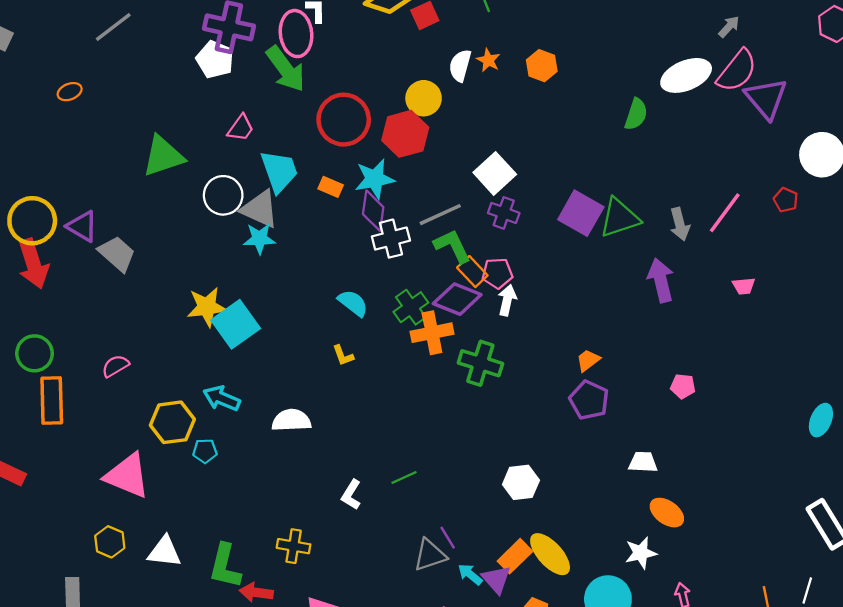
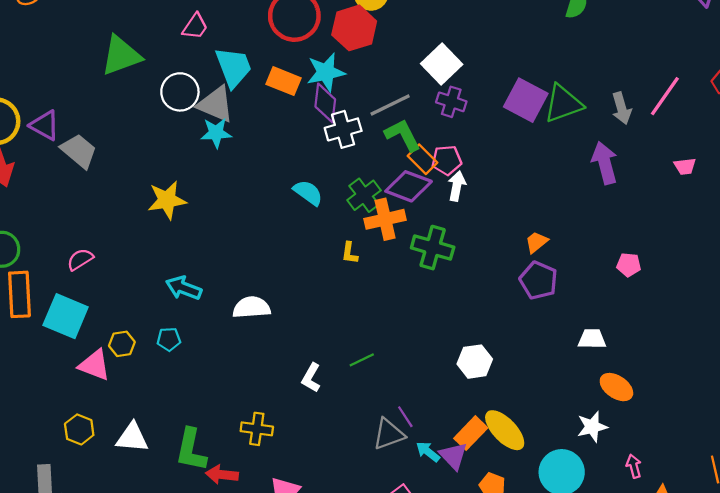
orange rectangle: (331, 187) -> (284, 81), size x1.4
cyan square: (236, 324) -> (66, 316), moved, turned -30
yellow L-shape: (343, 355) -> (350, 253), moved, turned 30
yellow hexagon: (172, 422) -> (122, 344), moved, size x0.6
pink triangle: (127, 476) -> (94, 365), size x0.7

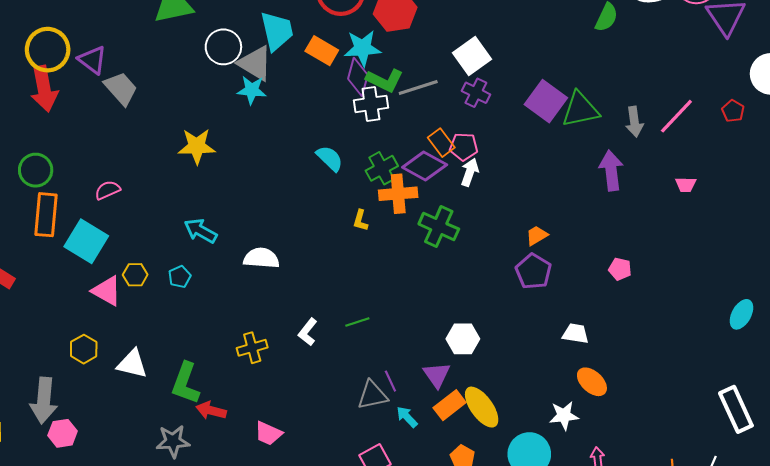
green L-shape: (403, 135) -> (385, 80), moved, turned 135
cyan pentagon: (169, 339) -> (180, 277), turned -30
yellow cross: (257, 429) -> (252, 348), moved, turned -32
purple triangle: (453, 456) -> (437, 375), moved

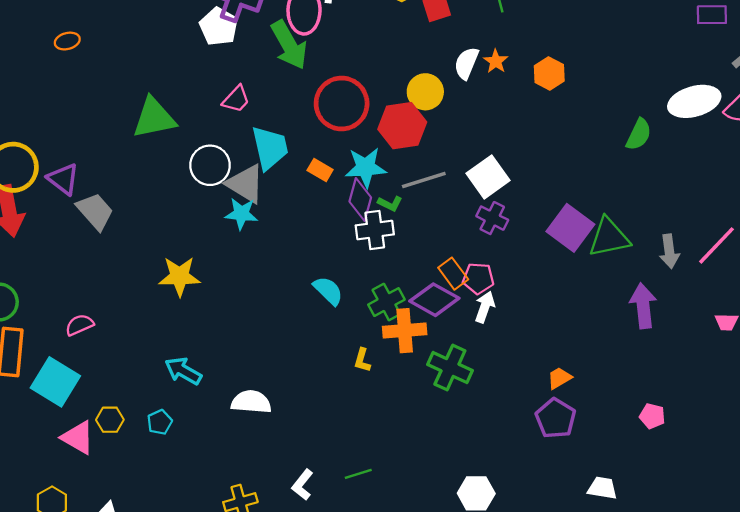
orange rectangle: (322, 51) -> (320, 170), size x0.7
green L-shape: (385, 80) -> (390, 204), size x0.6
gray line: (418, 87) -> (424, 180), moved

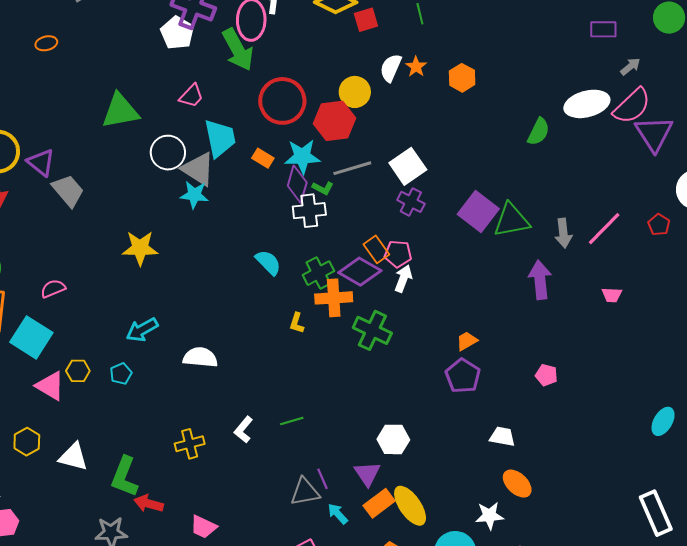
cyan arrow: (183, 371) -> (142, 330), turned -60

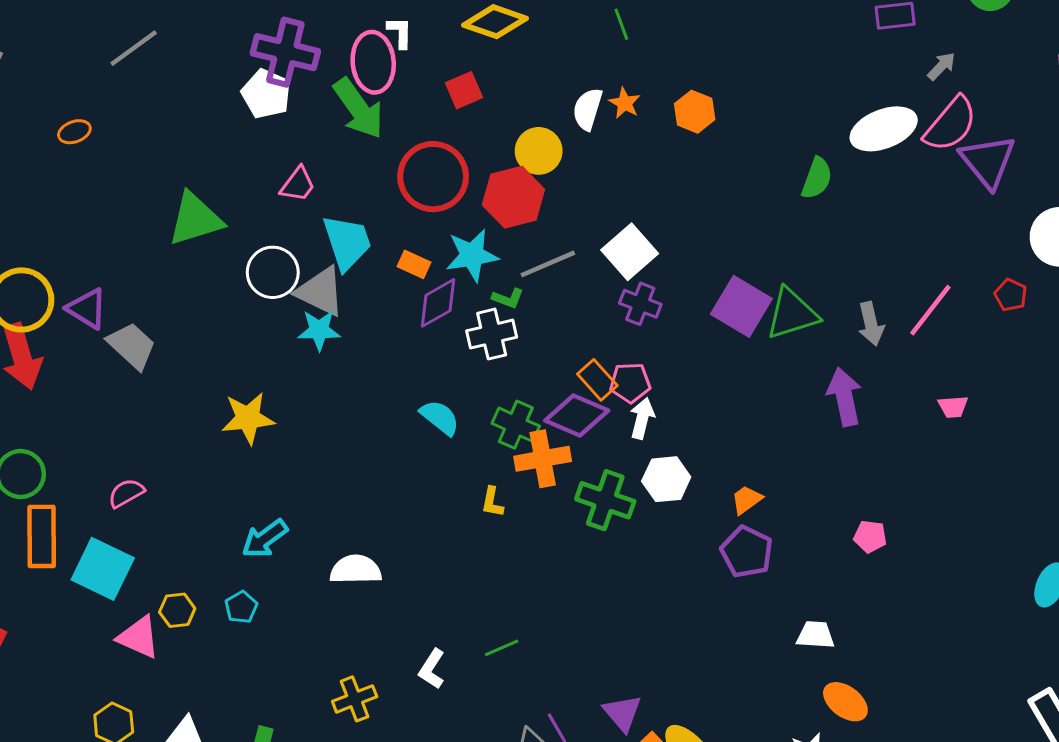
red square: (366, 20) -> (464, 90), moved
purple diamond: (297, 184) -> (438, 303), moved, turned 51
green cross: (318, 273) -> (516, 425), turned -32
white hexagon: (393, 439) -> (666, 479), moved

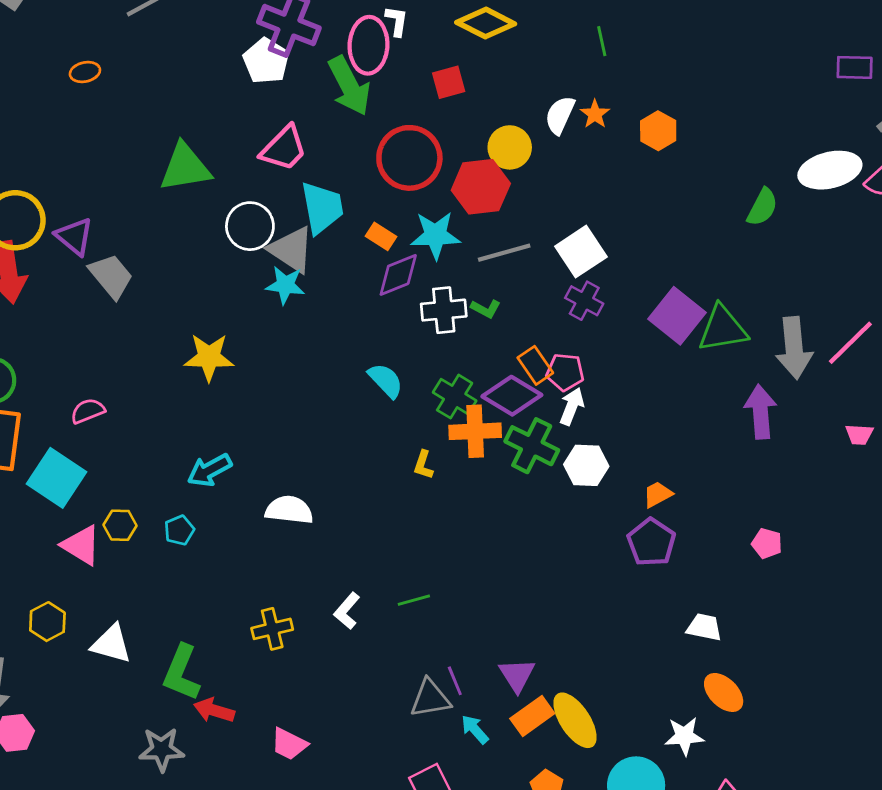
pink trapezoid: (298, 184) -> (284, 148), size x1.4
green L-shape: (508, 298) -> (486, 309), moved
gray arrow: (871, 324) -> (794, 348), size x1.5
green cross: (605, 500) -> (532, 446), moved

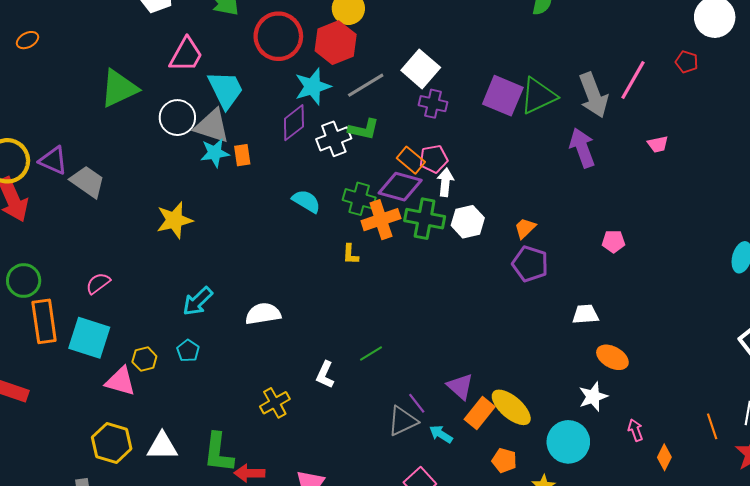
orange rectangle: (381, 236) -> (242, 155), moved, turned 65
green L-shape: (486, 309) -> (364, 129), size x1.4
yellow hexagon: (47, 622) -> (112, 443), size x1.4

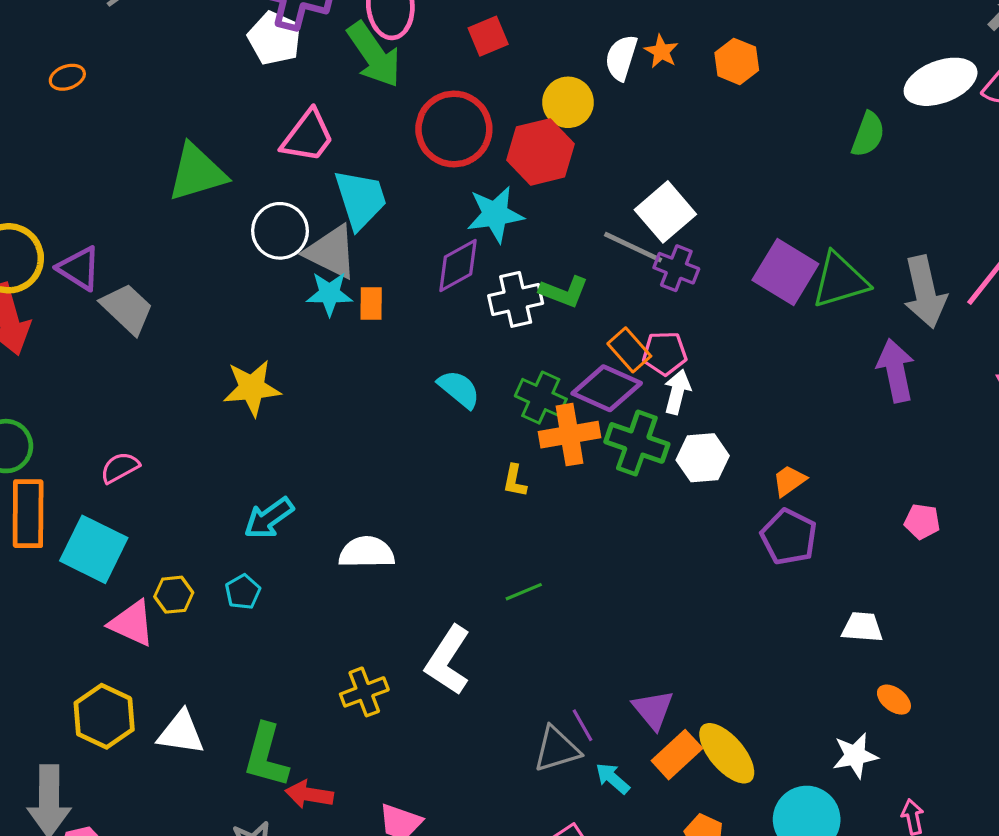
gray line: (366, 85) -> (633, 247), moved, turned 48
green line: (371, 354) -> (524, 592), moved
orange ellipse: (612, 357) -> (894, 700), size x0.7
white L-shape: (325, 375) -> (448, 660), size x1.6

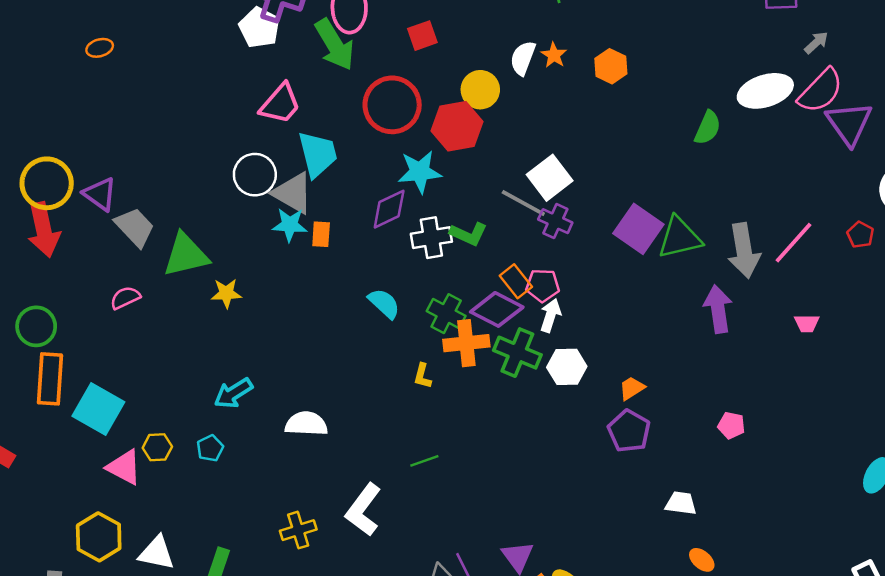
green triangle: (197, 173) -> (186, 255), moved
yellow star: (252, 388) -> (226, 293), size x0.7
pink semicircle: (120, 468) -> (125, 298), moved

